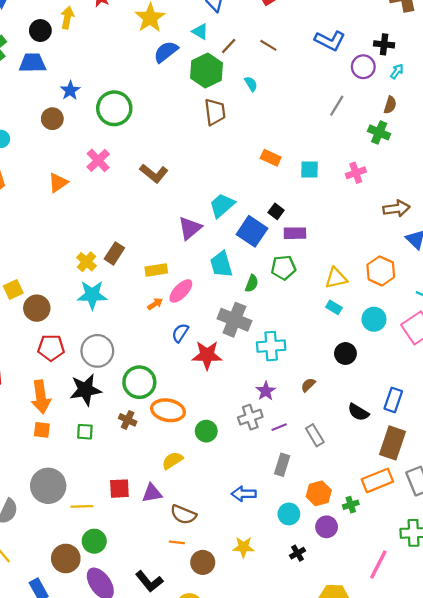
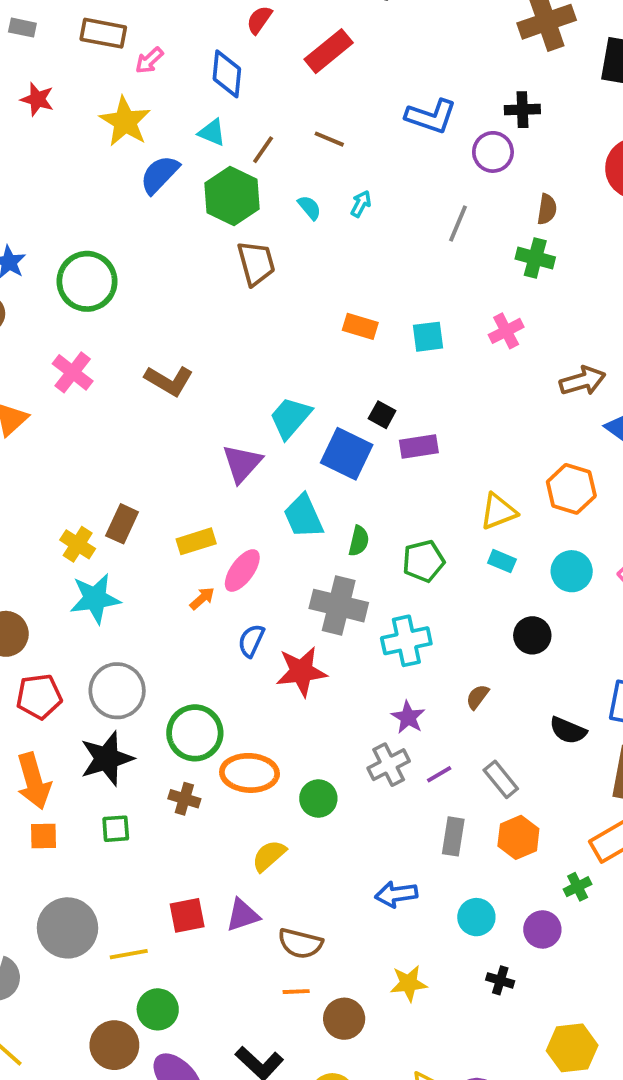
cyan arrow: (397, 71) -> (361, 204), moved
green pentagon: (283, 268) -> (423, 561), moved
orange hexagon: (319, 493) -> (518, 837), moved
black cross: (297, 553) -> (500, 980), turned -35

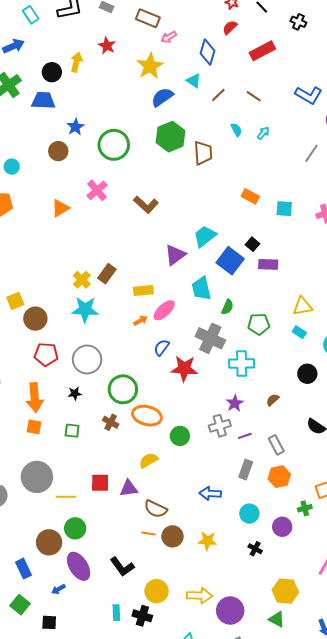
green hexagon: (232, 196) -> (171, 137), moved
black star: (107, 759) -> (75, 393), size x0.5
brown circle: (344, 1019) -> (172, 536), moved

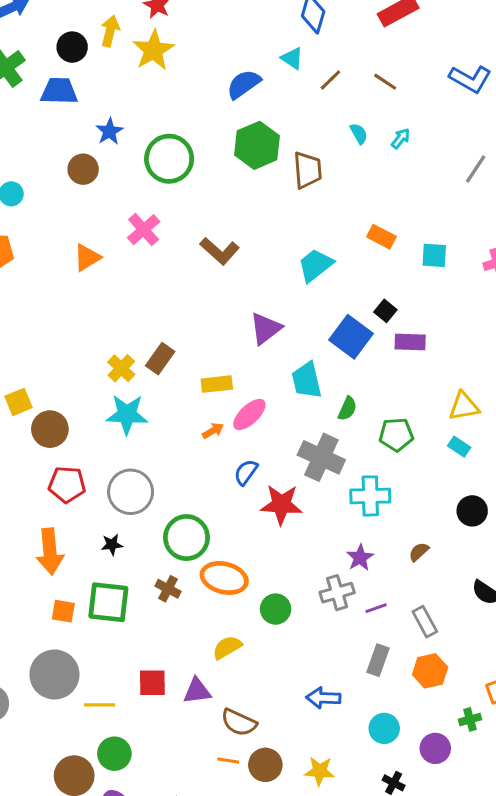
yellow star: (150, 66) -> (153, 50), moved
cyan trapezoid: (205, 236) -> (315, 265), moved
orange square: (34, 427) -> (63, 611), moved
green square: (72, 431) -> (108, 602), size x1.8

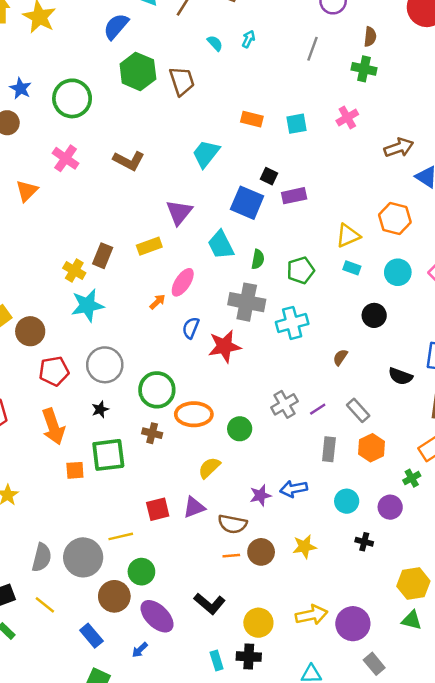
yellow rectangle: (217, 384) -> (149, 246), moved
purple star: (360, 558) -> (260, 495), moved, turned 30
gray circle: (54, 675) -> (83, 557), moved

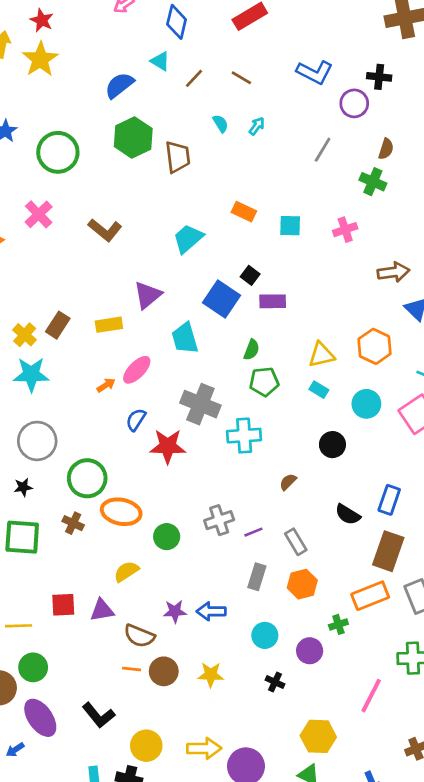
green semicircle: (258, 259) -> (252, 350), moved

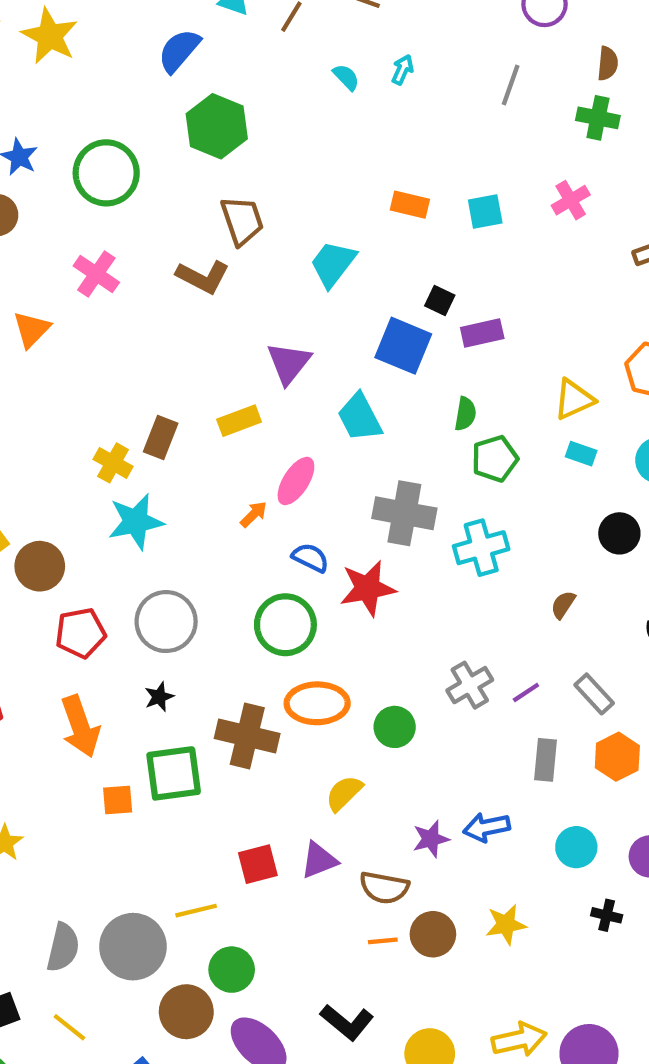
brown trapezoid: (178, 157) -> (242, 221), moved
blue semicircle: (136, 420) -> (310, 558), turned 95
green circle: (87, 478) -> (285, 625), moved
brown cross: (73, 523) -> (247, 736), size x1.8

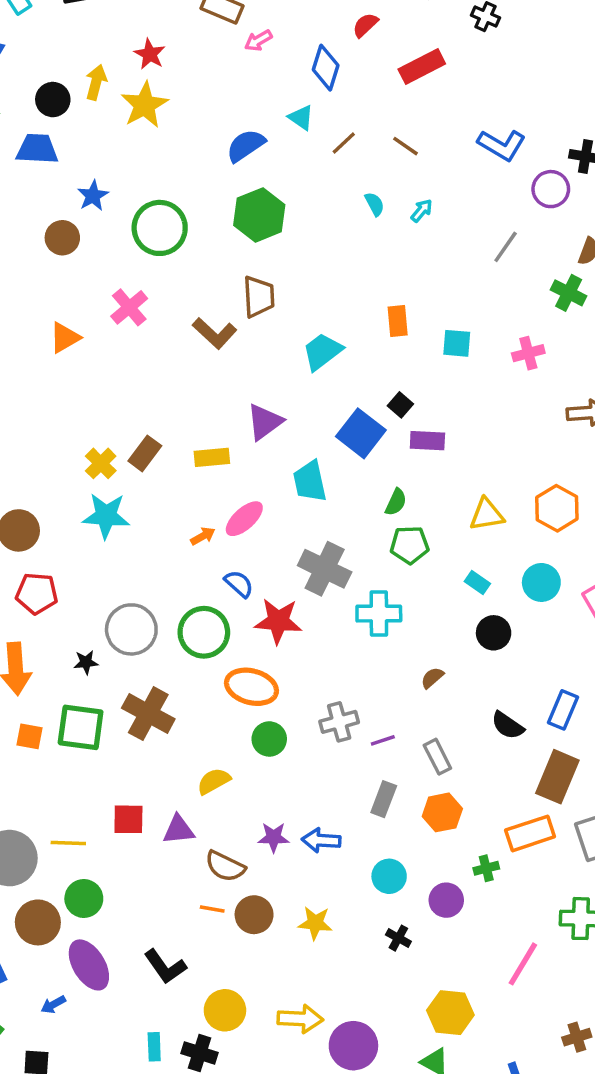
orange rectangle: (410, 205) -> (398, 321), turned 56
cyan rectangle: (581, 454) -> (477, 583), moved
gray circle: (166, 622) -> (131, 629), moved
orange ellipse: (317, 703) -> (251, 687), moved

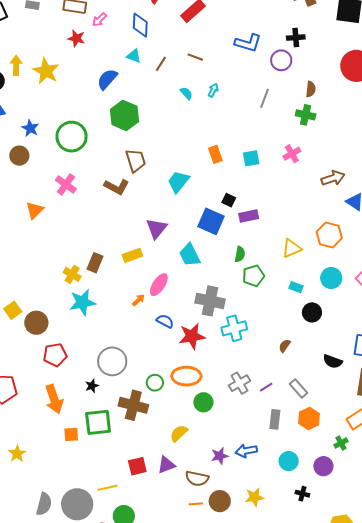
red star: (150, 54) -> (76, 38), moved
cyan cross: (379, 614) -> (234, 328), moved
green circle: (204, 632) -> (155, 383), moved, size x0.6

